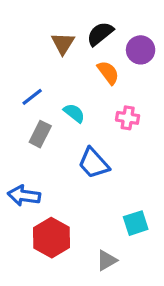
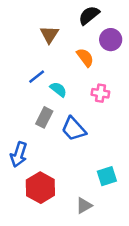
black semicircle: (100, 34) -> (89, 15), moved
blue line: (32, 97) -> (37, 77), moved
gray rectangle: (40, 134) -> (44, 117), moved
blue arrow: (24, 196) -> (19, 154), turned -80

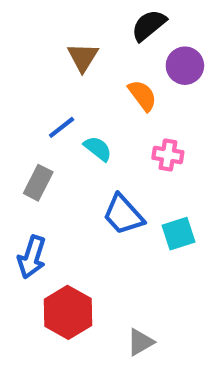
gray rectangle: (44, 117) -> (38, 183), moved
cyan square: (107, 176) -> (179, 234), moved

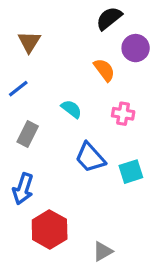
brown triangle: (83, 57) -> (29, 42), moved
blue line: (62, 127) -> (18, 89), moved

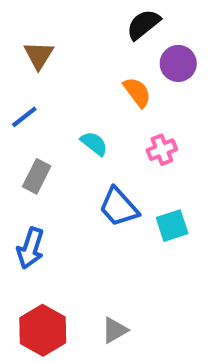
pink cross: (123, 114) -> (162, 150), turned -30
red hexagon: (50, 229) -> (43, 330), moved
gray triangle: (103, 251) -> (115, 330), moved

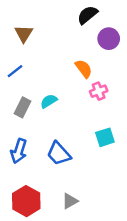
orange semicircle: (137, 92) -> (84, 69), moved
cyan semicircle: (94, 143) -> (49, 101), moved, turned -70
blue trapezoid: (119, 207) -> (59, 154), moved

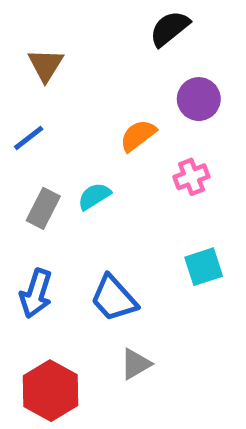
purple circle: (109, 39) -> (199, 99), moved
orange semicircle: (84, 69) -> (138, 135), moved, turned -90
gray triangle: (70, 201) -> (136, 364), moved

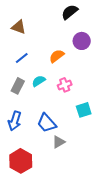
brown triangle: (46, 65) -> (19, 27), turned -42
blue line: (29, 138) -> (22, 58), moved
pink cross: (191, 177) -> (65, 85), moved
gray triangle: (136, 364) -> (59, 142), moved

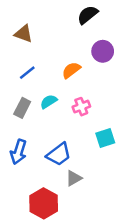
blue trapezoid: (47, 123) -> (59, 154), turned -85
red hexagon: (21, 161) -> (44, 203), moved

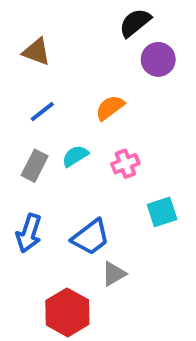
purple circle: (103, 51) -> (158, 59), moved

